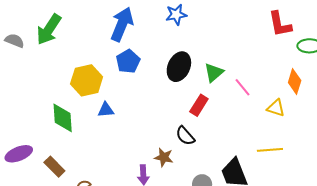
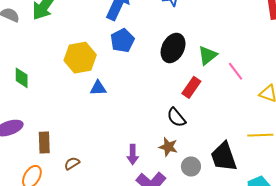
green diamond: (63, 118) -> (22, 78), moved, size x0.7
brown star: (164, 157) -> (168, 147), moved
brown rectangle: (54, 167) -> (44, 142), turned 40

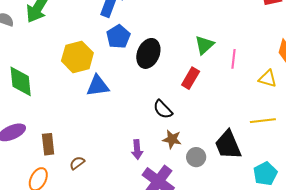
black ellipse: (173, 48) -> (148, 53), moved
pink line: (236, 71) -> (233, 59), turned 48
green diamond: (22, 78) -> (21, 81), size x1.5
blue triangle: (98, 88) -> (98, 86), size x1.4
black semicircle: (176, 117) -> (163, 109), moved

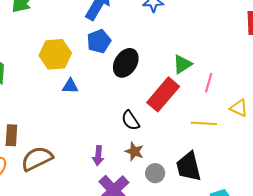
red rectangle: (191, 78) -> (163, 94), size x1.6
blue triangle: (98, 86) -> (70, 86), size x0.7
yellow line: (263, 121) -> (204, 123), moved
brown semicircle: (77, 163) -> (37, 159), size x2.0

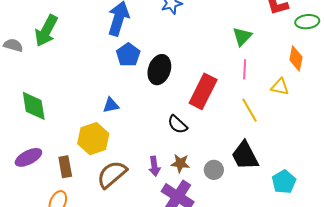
yellow hexagon: (55, 54) -> (93, 139), moved
green triangle: (182, 64) -> (242, 36), moved
yellow line: (204, 123) -> (250, 110), turned 70
brown star: (134, 151) -> (180, 163), moved
brown semicircle: (37, 159) -> (112, 174), moved

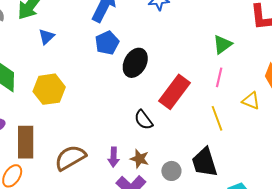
blue triangle: (111, 105) -> (46, 37), moved, turned -42
yellow hexagon: (93, 139) -> (49, 89), moved
brown rectangle: (65, 167) -> (26, 142), size x1.5

